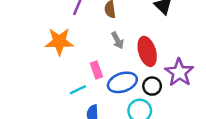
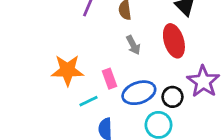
orange star: (59, 42) -> (67, 70), moved
red ellipse: (147, 51) -> (174, 41), moved

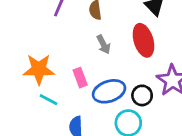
cyan line: (88, 101) -> (48, 100), moved, turned 54

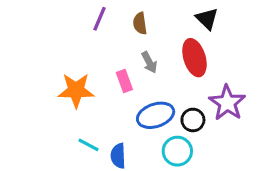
pink rectangle: (80, 78) -> (124, 81), moved
cyan line: (48, 100) -> (89, 145), moved

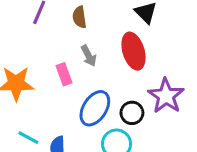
blue ellipse: (156, 115) -> (95, 108), turned -39

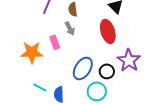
gray arrow: (89, 56) -> (70, 28), moved
pink rectangle: (64, 74) -> (55, 42), moved

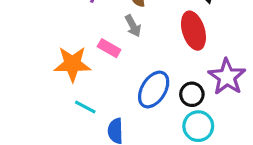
pink rectangle: (55, 42) -> (109, 48), turned -40
cyan line: (40, 87) -> (85, 107), moved
cyan circle: (97, 91) -> (198, 126), moved

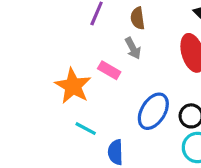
orange star: (72, 64) -> (73, 86), turned 30

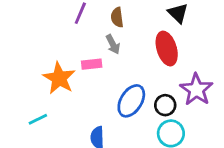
pink rectangle: (109, 70) -> (92, 64), turned -36
cyan line: (86, 129) -> (38, 119), moved, turned -54

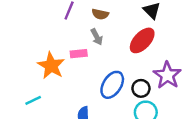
brown semicircle: (117, 17) -> (100, 14), turned -70
red ellipse: (167, 49) -> (142, 40), turned 60

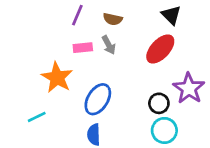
pink rectangle: (79, 54) -> (83, 48), moved
blue ellipse: (112, 85) -> (98, 99), moved

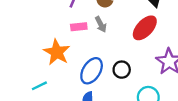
black circle: (159, 103) -> (122, 70), moved

